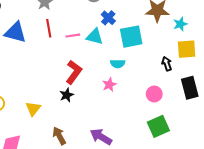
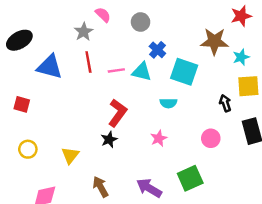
cyan square: (131, 37) -> (184, 72), turned 30
pink star: (109, 85) -> (159, 138), moved
green square: (158, 126) -> (190, 178), moved

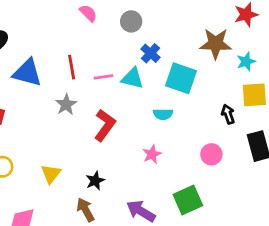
gray star: (84, 32) -> (66, 104), moved
black star: (109, 140) -> (95, 181), moved

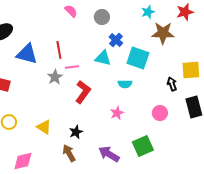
cyan star: (246, 62) -> (148, 12), moved
pink line: (103, 77) -> (72, 67), moved
yellow triangle: (51, 174) -> (44, 127), turned -35

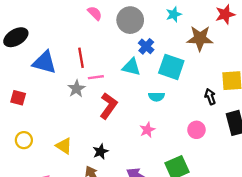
cyan star: (148, 12) -> (174, 14), moved
gray circle: (102, 17) -> (130, 20), size x1.5

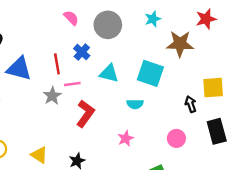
blue cross: (146, 46) -> (82, 52), moved

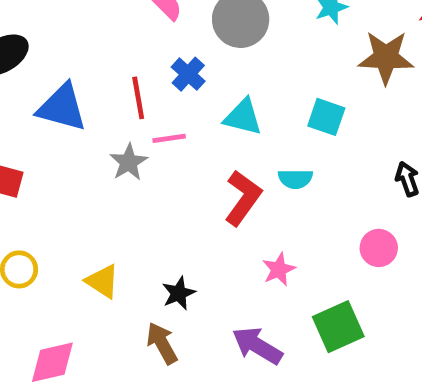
cyan square: (150, 73) -> (326, 117), size x0.7
red L-shape: (85, 114) -> (243, 198), moved
pink star: (126, 138) -> (279, 269), moved

